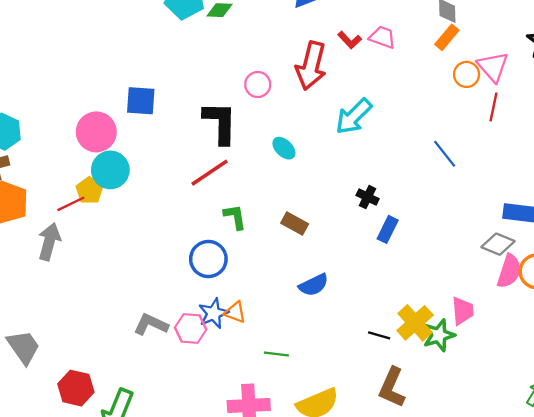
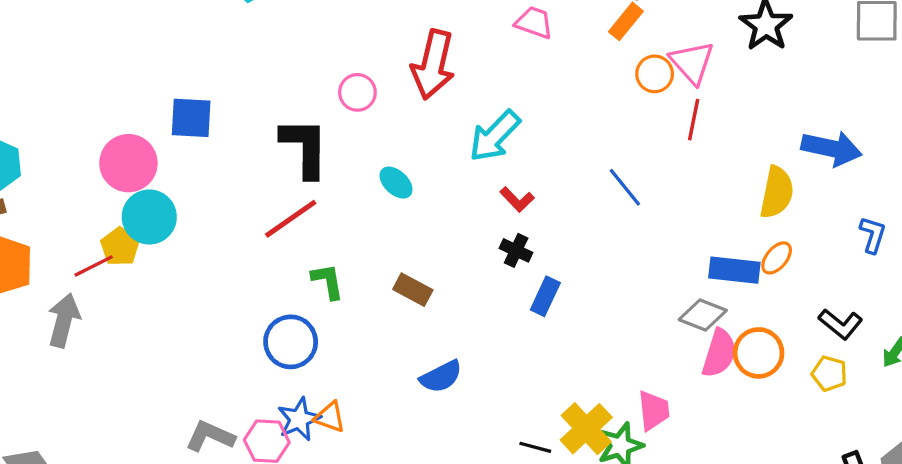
red L-shape: (350, 40) -> (517, 199), moved

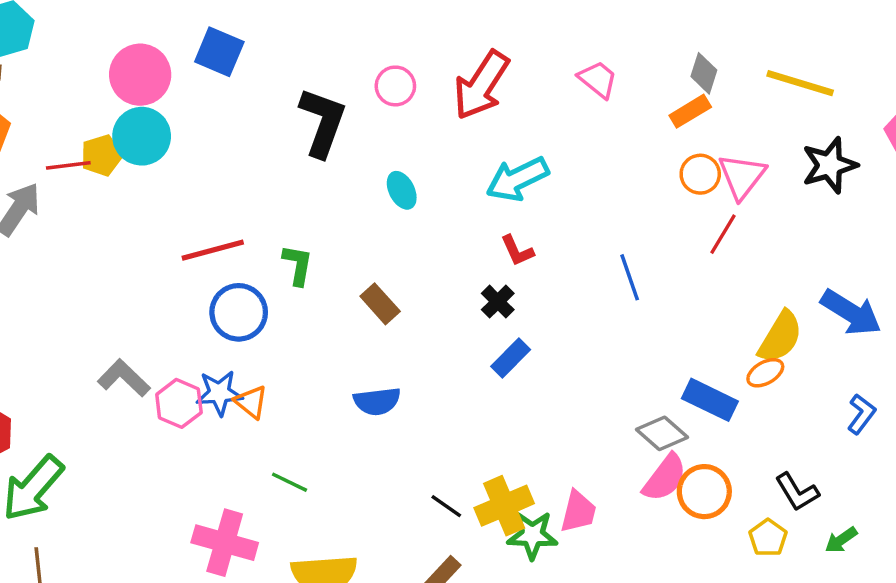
red line: (291, 219) -> (213, 250), moved
orange ellipse: (777, 258) -> (765, 373), moved

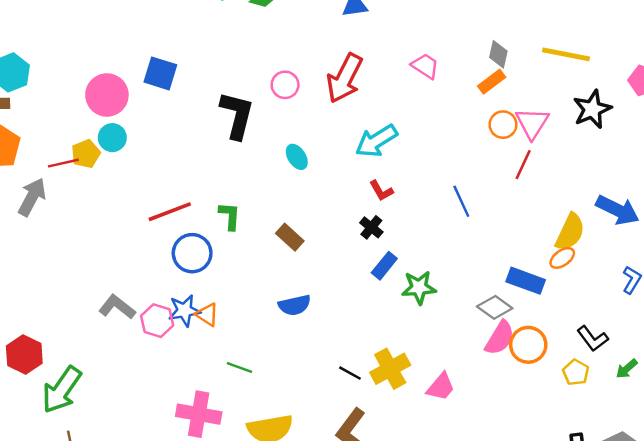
cyan circle: (142, 136) -> (112, 138), size x0.7
pink trapezoid: (578, 512) -> (441, 387), moved, turned 32
green star: (532, 535) -> (419, 288), moved

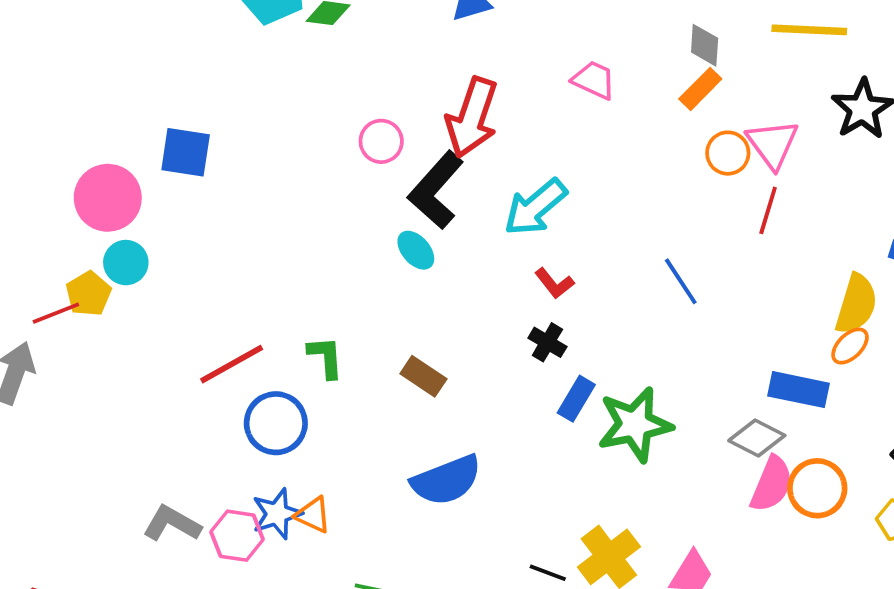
black L-shape: (237, 115) -> (436, 190), moved, turned -144
green star: (419, 288) -> (635, 425), size x1.4
blue semicircle: (295, 305) -> (446, 480), size x1.4

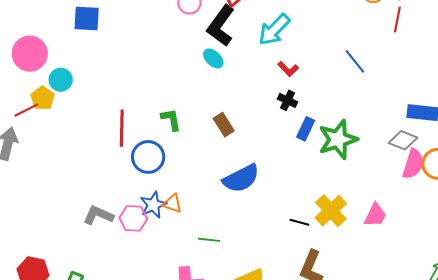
pink circle: (108, 198) -> (30, 54), moved
red line: (232, 364) -> (122, 128), turned -54
brown rectangle: (423, 376) -> (224, 125), turned 30

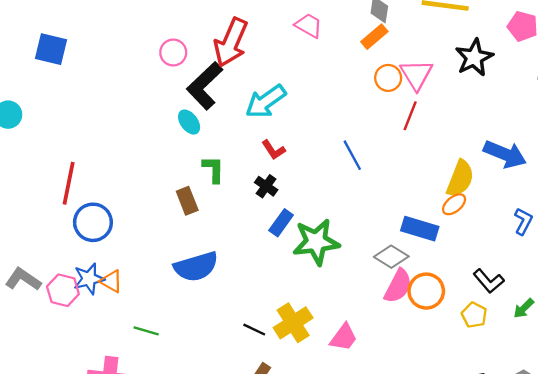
green L-shape: (171, 120) -> (213, 169), moved

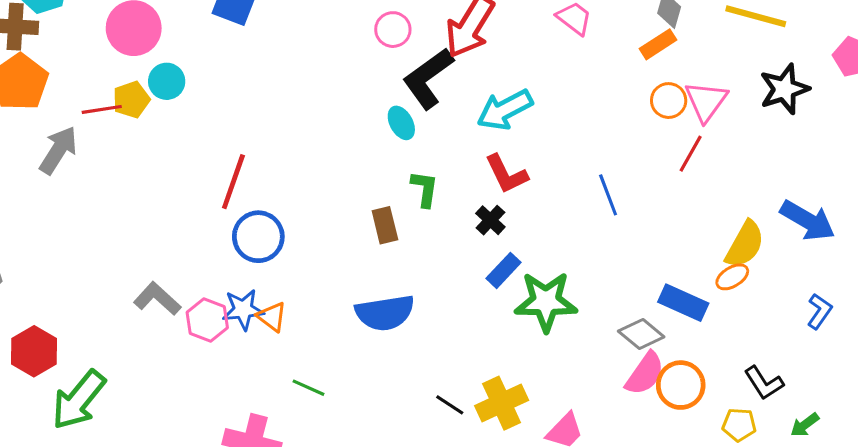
red L-shape: (273, 150) -> (506, 174), size x1.4
yellow pentagon: (474, 315) -> (739, 425), turned -30

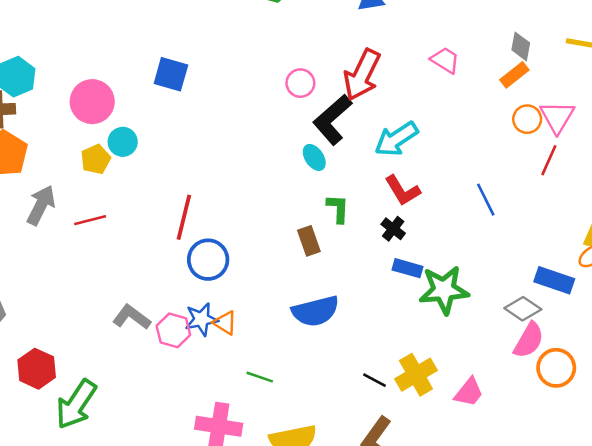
red line: (102, 109) -> (90, 220), moved
blue rectangle: (503, 270) -> (407, 268), turned 68
orange circle: (681, 385) -> (556, 368), moved

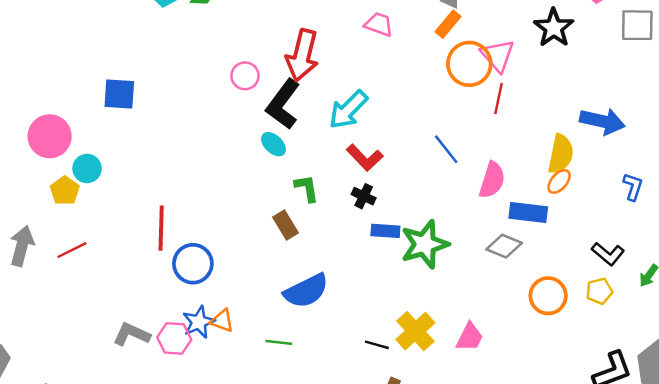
orange circle: (527, 119) -> (469, 64), size x1.6
pink semicircle: (529, 340) -> (492, 180), moved
green line: (260, 377) -> (279, 342), moved

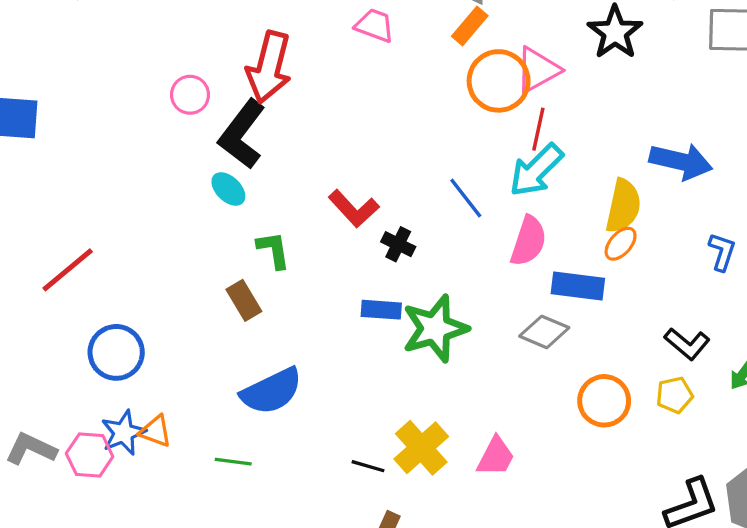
pink triangle: (498, 56) -> (538, 70), turned 42
cyan arrow: (348, 110) -> (536, 170), moved
black cross: (364, 196) -> (398, 244), moved
red line: (161, 228) -> (68, 270), moved, turned 48

